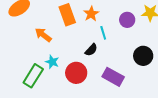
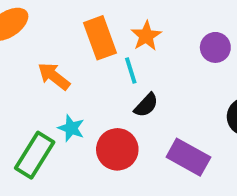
cyan line: (103, 33) -> (131, 71), moved

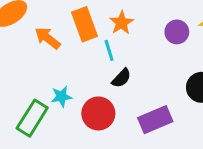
orange arrow: (54, 76) -> (48, 38), moved
cyan star: (71, 128) -> (61, 97), turned -30
purple rectangle: (188, 157) -> (155, 120), turned -52

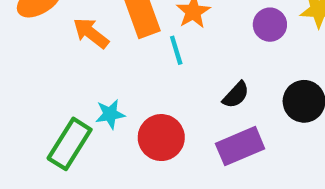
black semicircle: (121, 78) -> (236, 95), moved

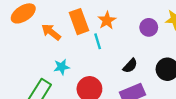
cyan star: (110, 114) -> (62, 67), moved

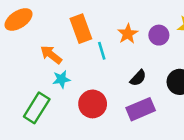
orange star: (107, 20) -> (128, 34), moved
orange arrow: (51, 32) -> (51, 55), moved

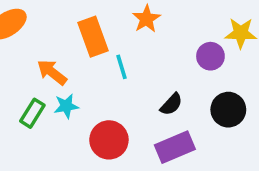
orange star: (128, 34) -> (146, 19), moved
purple circle: (159, 35) -> (210, 56), moved
green rectangle: (37, 108) -> (32, 113), moved, size x0.7

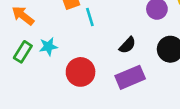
orange arrow: (52, 72) -> (23, 16), moved

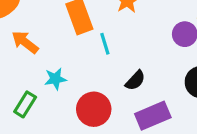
black semicircle: (127, 45) -> (135, 80), moved
green rectangle: (23, 52) -> (25, 104), moved

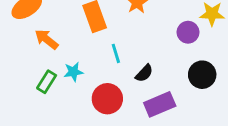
cyan line: (105, 44) -> (116, 53), moved
green rectangle: (25, 104) -> (47, 82), moved

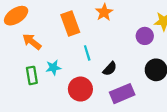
green rectangle: (47, 82) -> (32, 75), turned -42

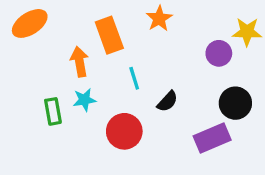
orange arrow: (32, 42) -> (79, 62), moved, turned 42
purple rectangle: (122, 94) -> (212, 138), moved

